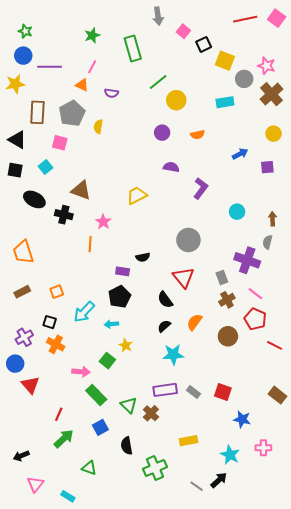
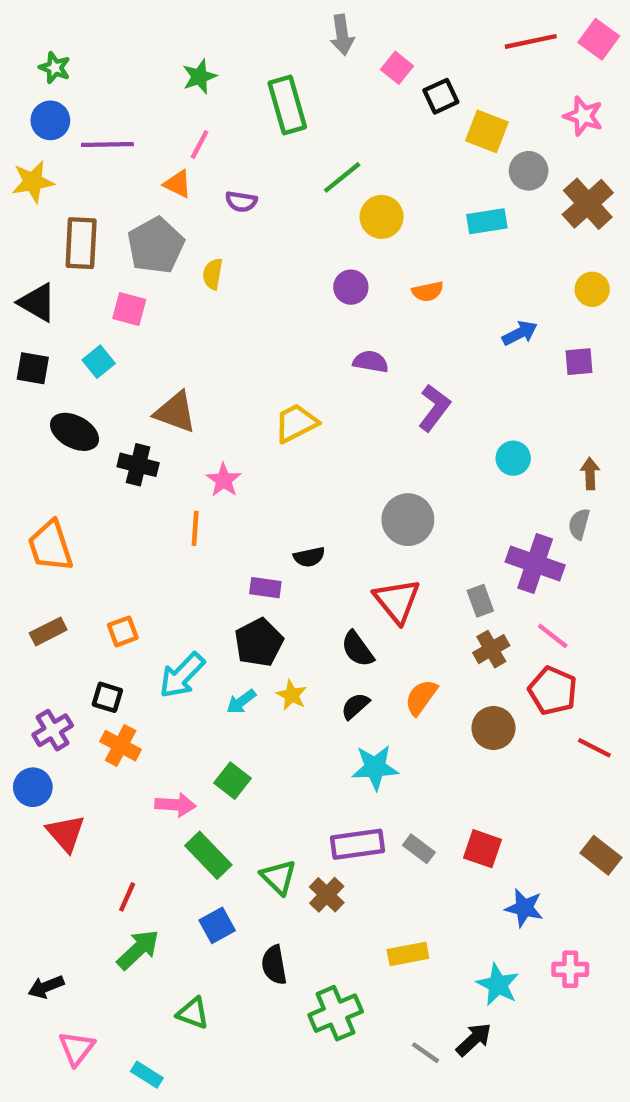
pink star: (266, 66) -> (583, 116), moved
cyan arrow: (111, 324) -> (241, 702), turned -32
yellow star: (126, 345) -> (292, 695), moved

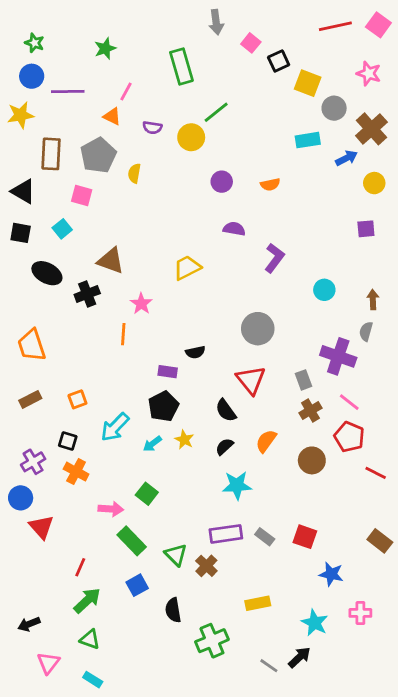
green star: (200, 77) -> (105, 48), moved
yellow circle: (382, 217) -> (191, 137), moved
blue arrow: (520, 333) -> (347, 158), moved
black cross: (138, 465) -> (87, 294), turned -35
green triangle: (193, 1013) -> (90, 639), moved

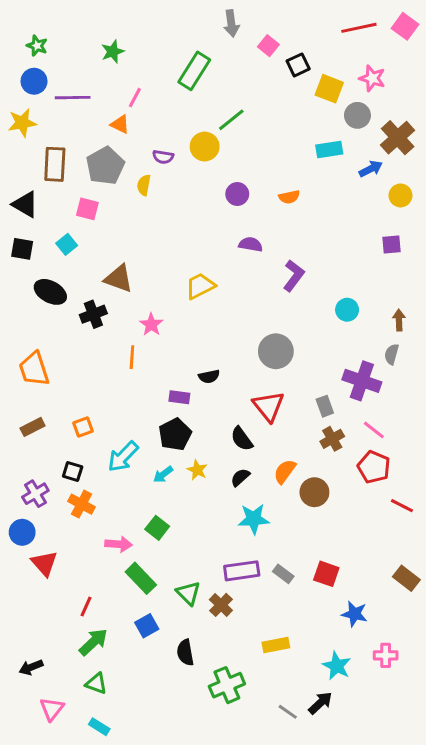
green rectangle: (181, 67) -> (194, 71), turned 48
pink star: (369, 73) -> (372, 78), moved
purple semicircle: (152, 128) -> (163, 157), moved
brown circle: (312, 460) -> (314, 492), moved

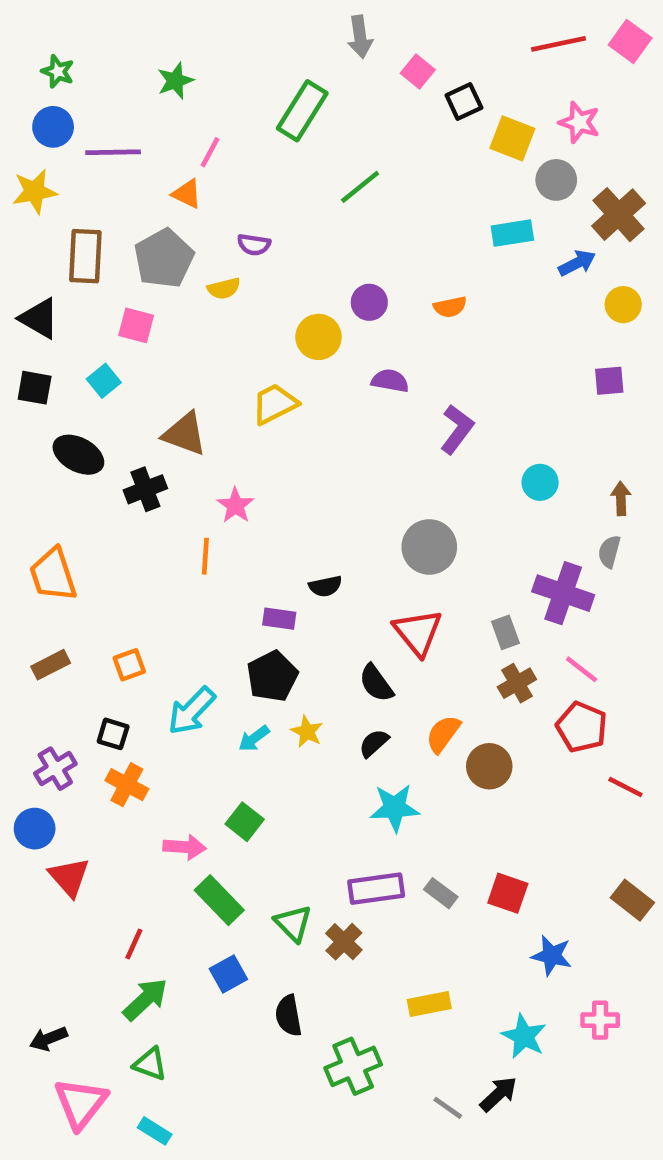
yellow circle: (205, 147) -> (318, 337), moved
yellow semicircle: (144, 185) -> (224, 288), turned -114
yellow trapezoid: (200, 286) -> (275, 404), moved
pink triangle: (52, 709) -> (81, 1103), size x1.4

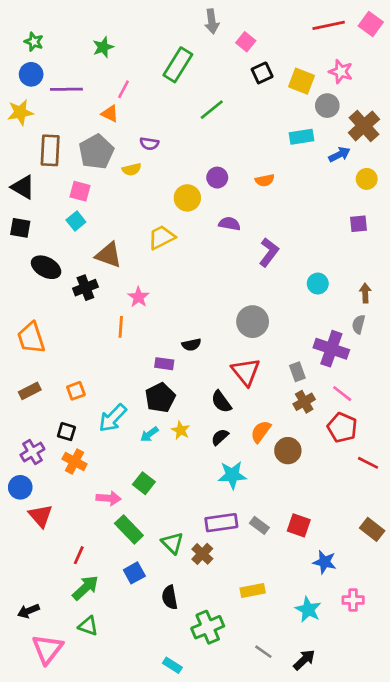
black square: (464, 101) -> (262, 73), moved
cyan square: (104, 381) -> (76, 221), moved
black arrow: (499, 1094) -> (304, 660), moved
cyan rectangle: (155, 1131) -> (172, 665), moved

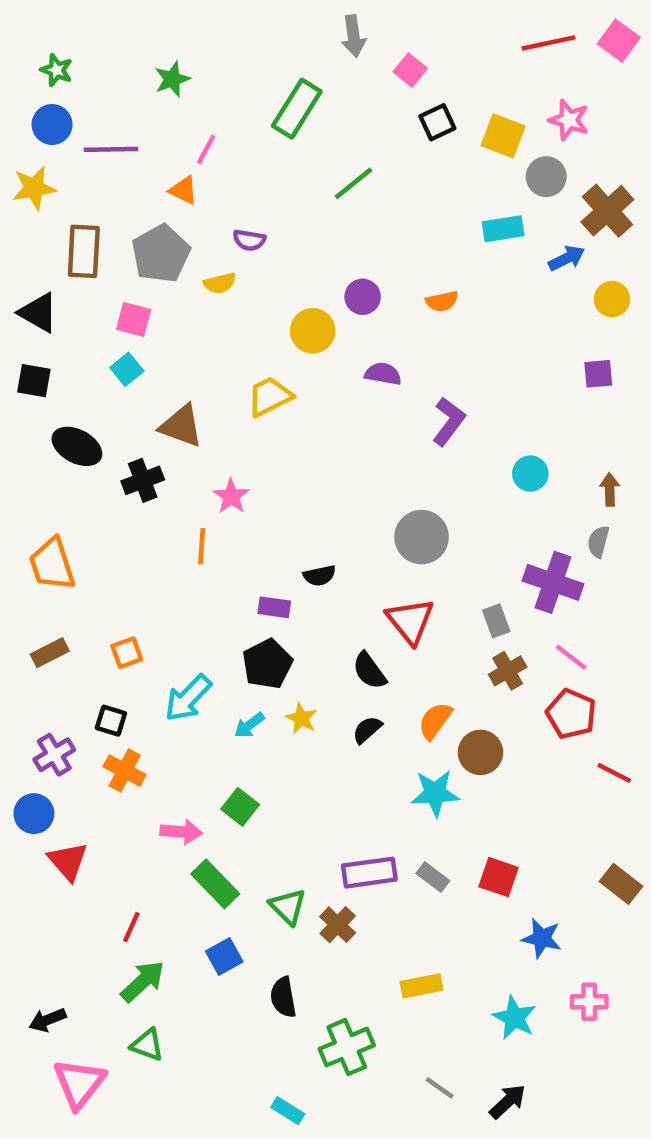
cyan star: (232, 475) -> (435, 793), moved

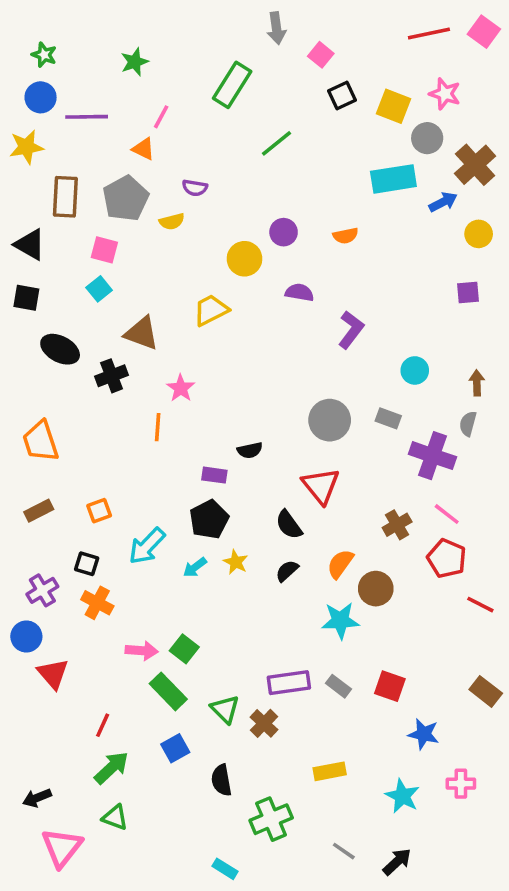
cyan rectangle: (503, 229) -> (393, 179), size x1.4
gray rectangle: (496, 621) -> (388, 418), moved, turned -50
green square: (240, 807) -> (184, 649), moved

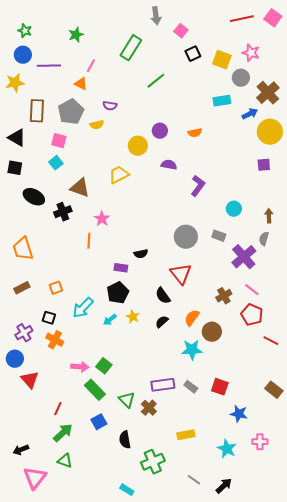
cyan rectangle: (393, 179) -> (222, 101), size x0.7
yellow circle: (479, 234) -> (270, 132), size x1.6
purple cross: (432, 456) -> (244, 257), turned 30

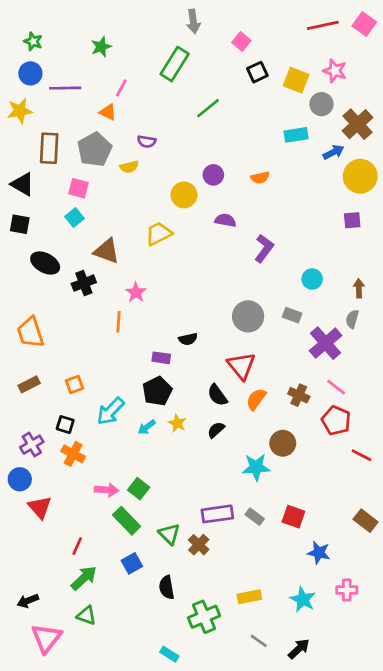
gray arrow: (156, 16) -> (193, 21), moved
brown cross: (224, 296) -> (299, 395), turned -35
orange semicircle: (192, 318) -> (256, 399), moved
yellow rectangle: (186, 435) -> (249, 597), moved

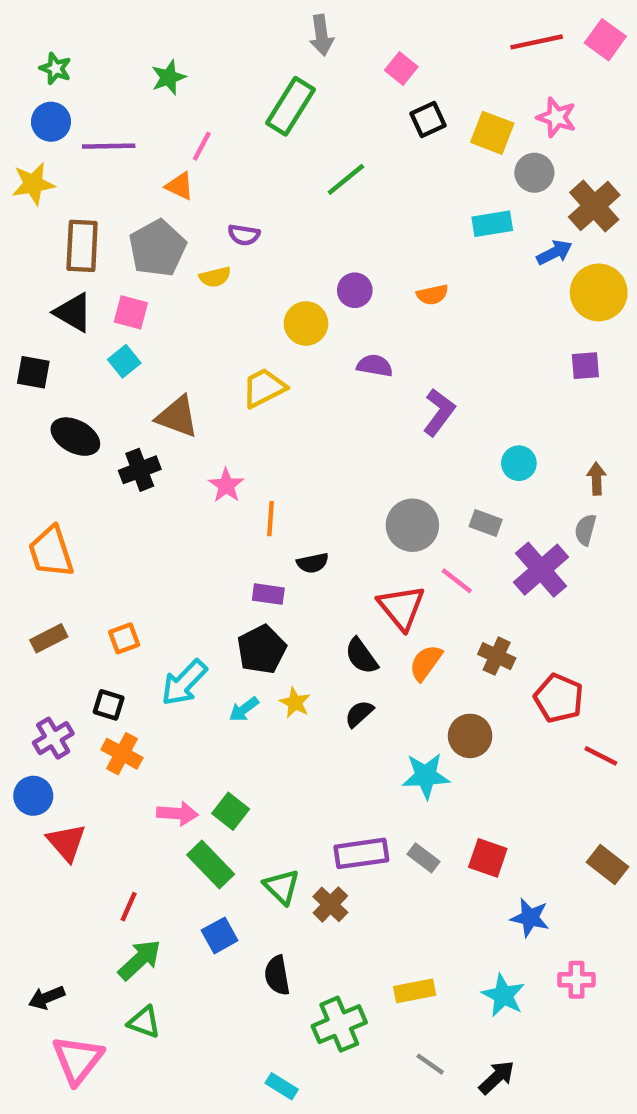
black triangle: (22, 184) -> (73, 312), moved
orange line: (119, 322) -> (271, 519), moved
pink line: (336, 387) -> (457, 581), moved

